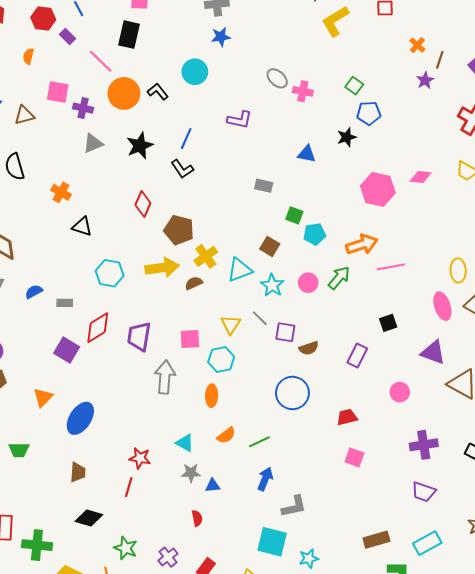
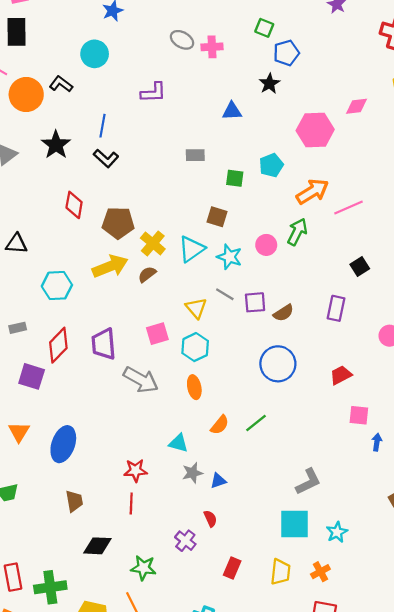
cyan pentagon: (315, 234) -> (271, 165), moved
gray arrow: (165, 377) -> (141, 380), turned 128
blue arrow: (265, 479) -> (377, 442), moved, size x0.7
purple cross: (168, 557) -> (185, 541), moved

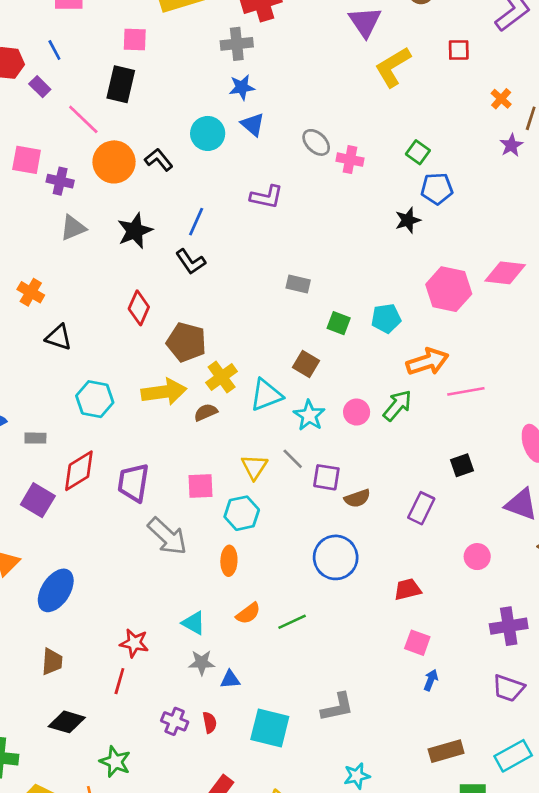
pink diamond: (357, 106) -> (505, 273), size x1.4
blue triangle: (232, 111) -> (253, 124), moved, turned 30
cyan square: (294, 524) -> (270, 728), moved
purple cross: (185, 541) -> (175, 721), moved, turned -30

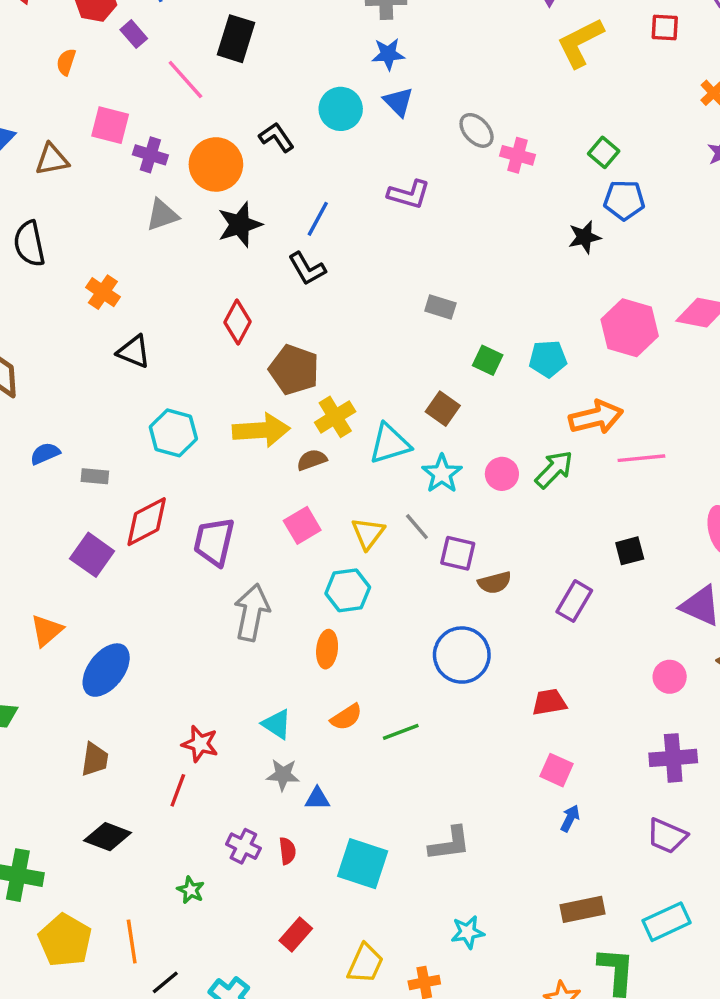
orange circle: (114, 162) -> (216, 164), moved
pink square: (200, 486) -> (302, 525), moved, turned -32
gray arrow: (167, 536) -> (252, 612), turned -126
pink circle: (477, 557) -> (670, 677), moved
green star: (115, 762) -> (191, 890), moved, size x0.7

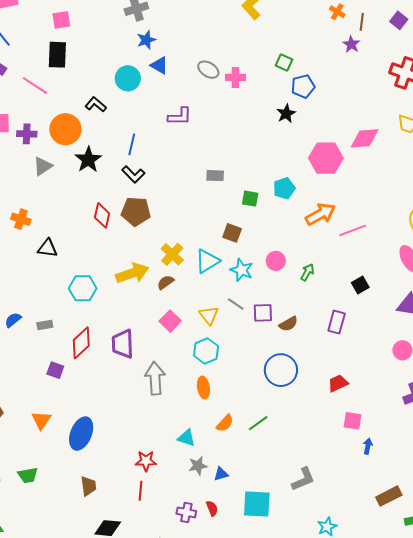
brown pentagon: (294, 370) -> (136, 211), moved
green arrow: (554, 469) -> (307, 272), moved, size x0.7
purple square: (92, 555) -> (55, 370), size x0.7

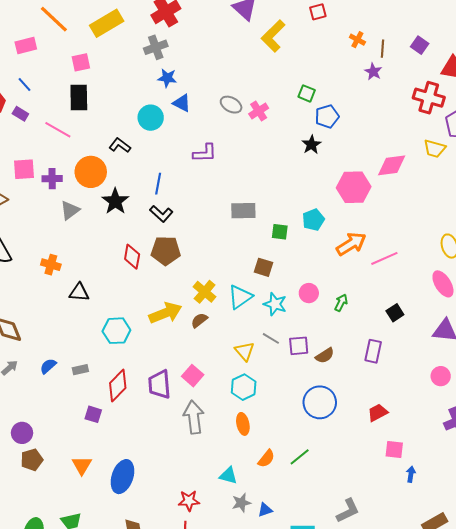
blue star: (146, 40) -> (167, 78), turned 30
pink cross: (235, 77) -> (259, 111), turned -30
gray rectangle: (215, 176) -> (243, 211), size x1.4
pink square: (170, 321) -> (193, 376), moved

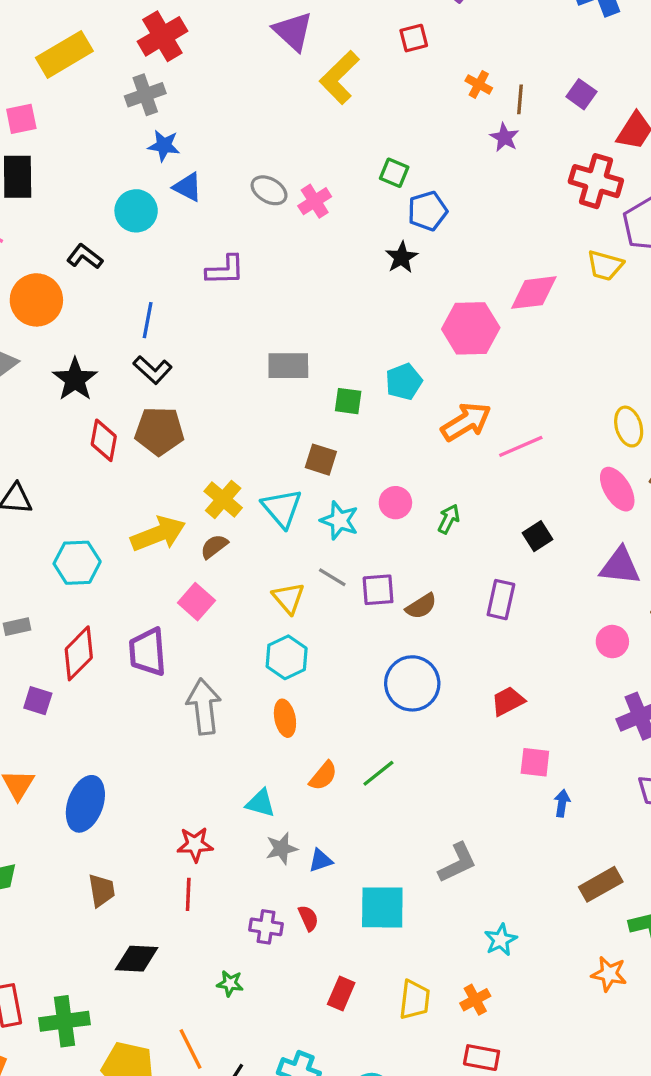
black star: (115, 201) -> (75, 379), moved
cyan triangle: (240, 297) -> (282, 508), turned -36
pink square: (193, 376) -> (196, 602), moved

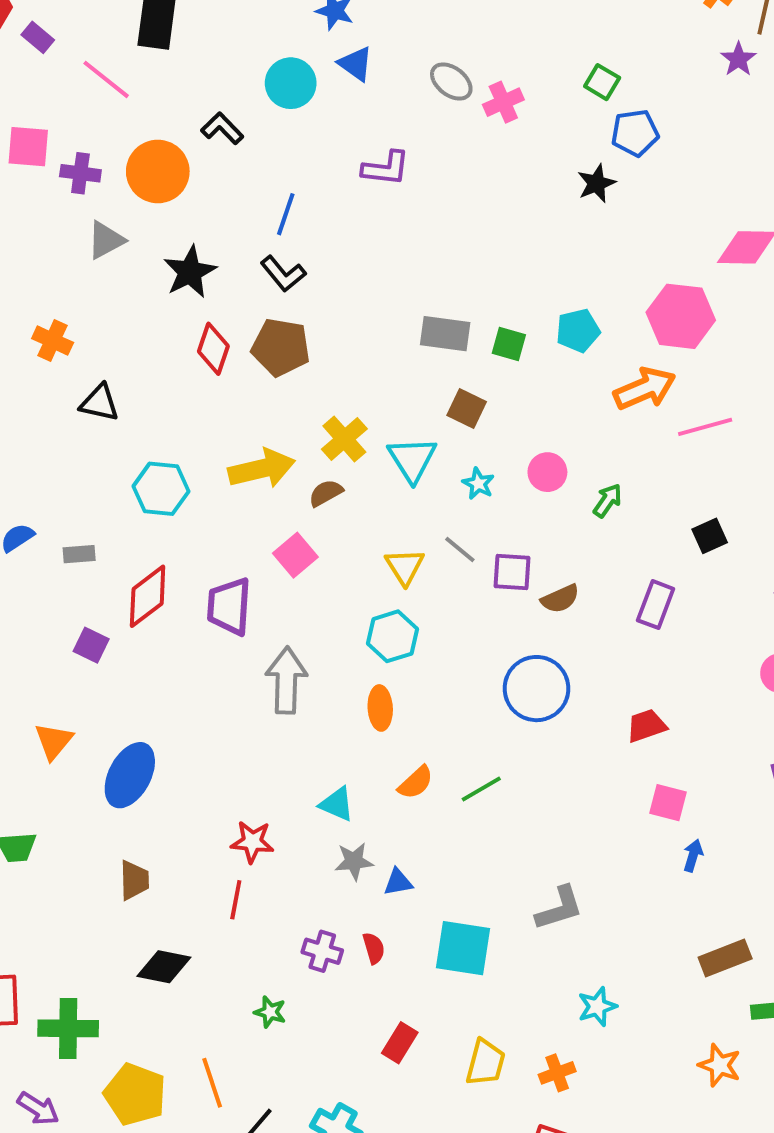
pink hexagon: (471, 328) -> (681, 316), moved
gray rectangle: (288, 366) -> (445, 334), moved
cyan star: (339, 520) -> (478, 484), size x0.7

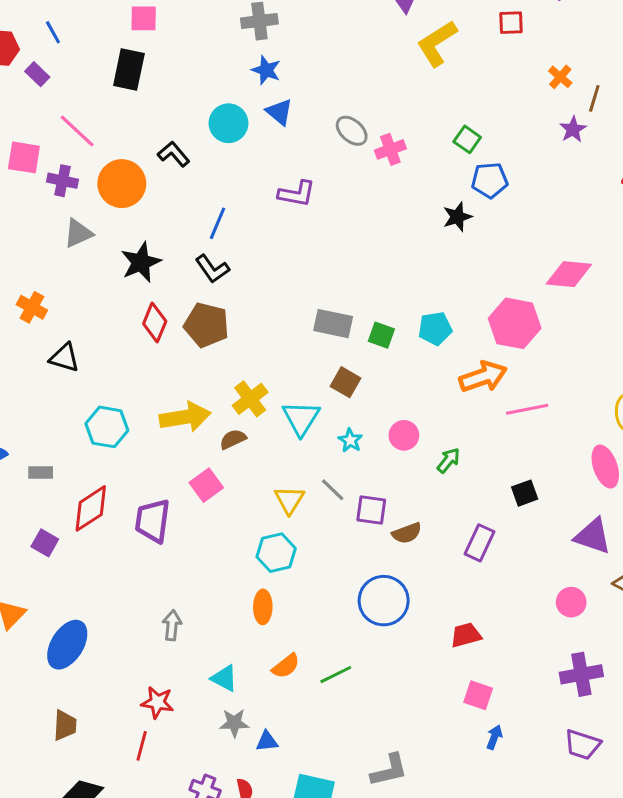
pink line: (106, 79) -> (77, 131), moved
gray arrow: (286, 680) -> (172, 625), moved, size x0.6

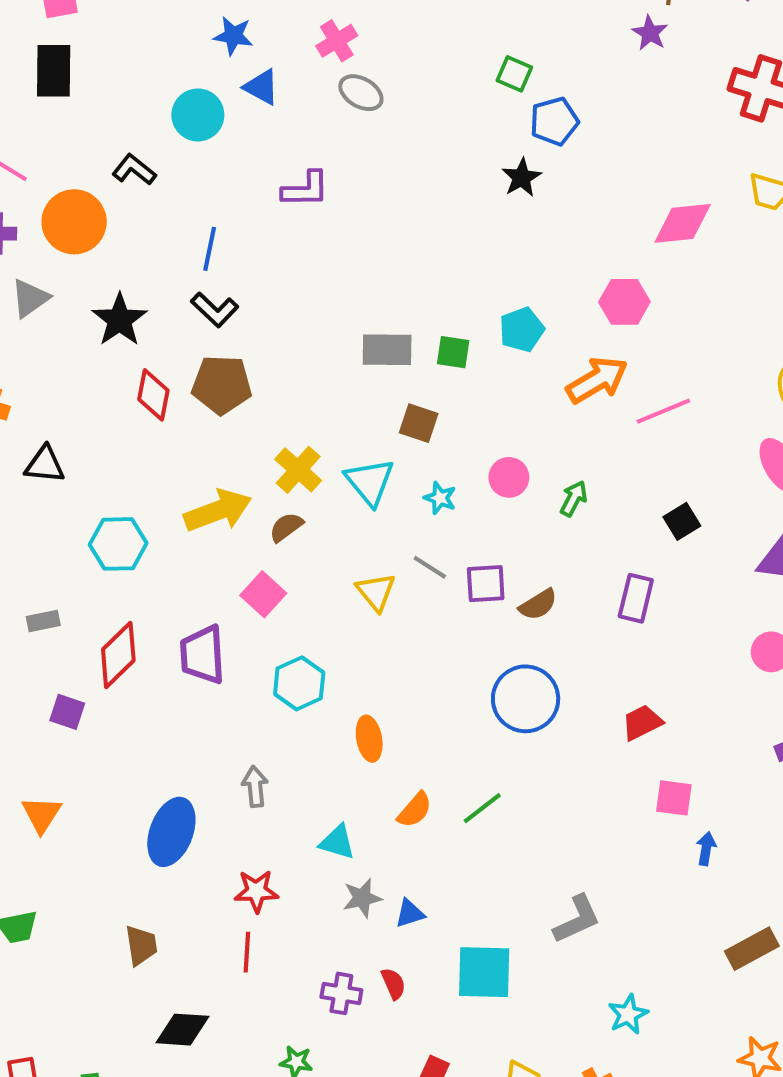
pink cross: (390, 149) -> (337, 41), moved
pink hexagon: (515, 323) -> (624, 302), size x0.7
cyan hexagon: (276, 553) -> (299, 683), moved
blue ellipse: (67, 645) -> (171, 832), moved

